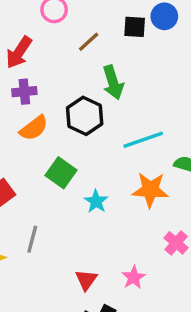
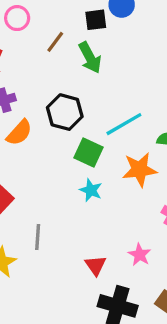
green arrow: (113, 82) -> (90, 58), moved
green square: (61, 173) -> (88, 153), moved

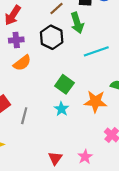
black hexagon: (65, 112) -> (52, 37), moved
cyan line: (124, 124) -> (96, 51), moved
gray line: (38, 237) -> (24, 116), moved

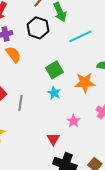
orange semicircle: (22, 63) -> (13, 54), turned -84
green square: (64, 84) -> (54, 70), turned 30
pink star: (85, 157) -> (73, 121), moved

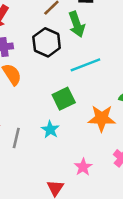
cyan line: (80, 36) -> (85, 65), moved
cyan star: (54, 93) -> (50, 130), moved

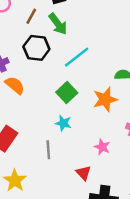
gray line: (16, 138) -> (48, 150), moved

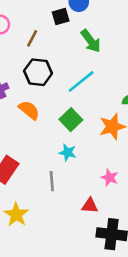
green arrow: (58, 24) -> (91, 41), moved
orange semicircle: (15, 85) -> (29, 110), moved
red triangle: (83, 173) -> (90, 206), turned -42

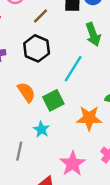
cyan line: (81, 82) -> (73, 69), turned -36
orange semicircle: (29, 110) -> (26, 92), moved
pink star: (109, 178) -> (73, 164), size x1.5

